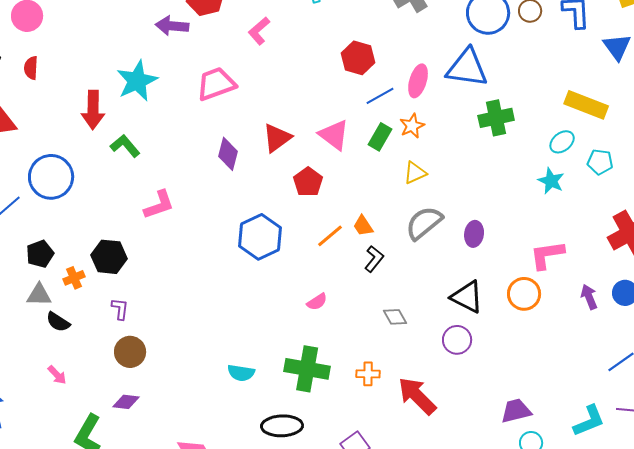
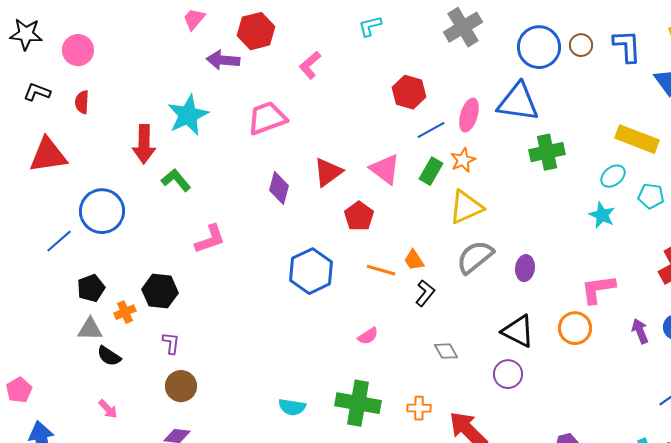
yellow triangle: (415, 173) -> (466, 207), size x1.5
orange line: (330, 236) -> (381, 270), turned 56

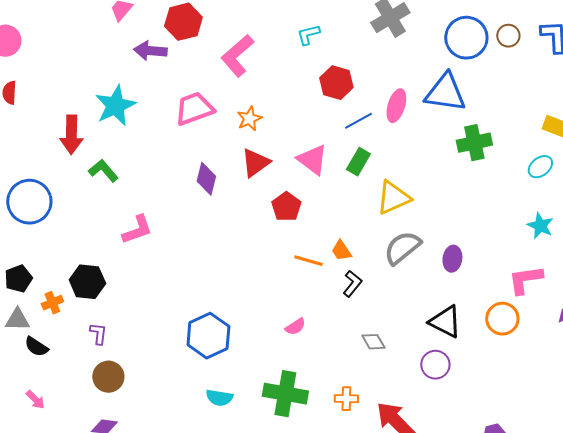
cyan L-shape: (370, 26) -> (308, 35), moved
pink L-shape: (310, 65) -> (237, 56), size x1.5
orange star: (463, 160) -> (249, 119), moved
cyan star: (602, 215) -> (540, 226), moved
blue hexagon: (311, 271) -> (208, 336), moved

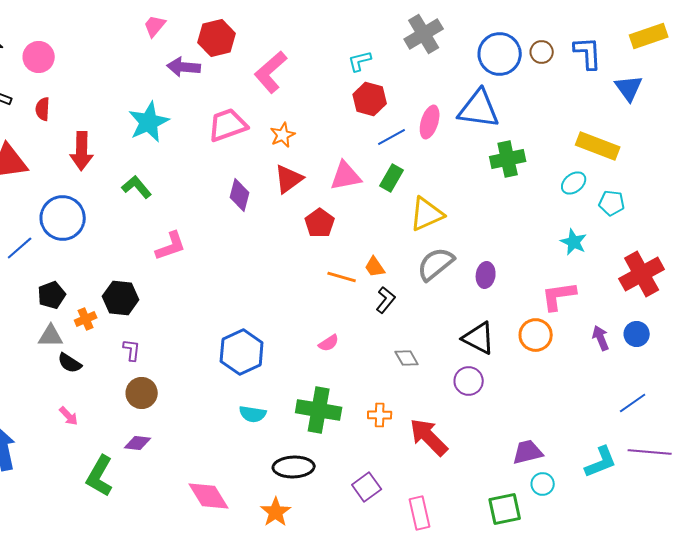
cyan L-shape: (308, 35) -> (360, 61), moved
red arrow: (71, 135) -> (82, 151), moved
pink triangle: (312, 160) -> (346, 176), turned -48

